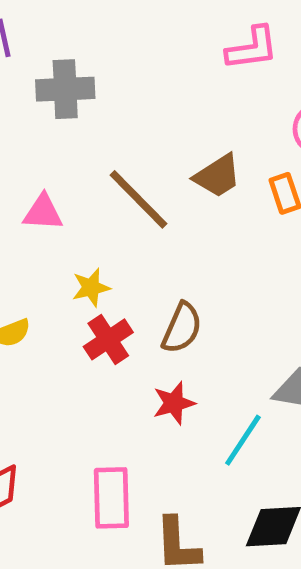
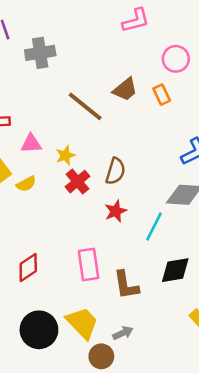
pink triangle: (43, 212) -> (31, 144), moved

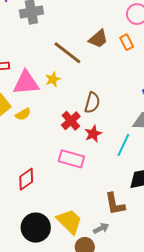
pink triangle: (31, 144) -> (26, 83), size x1.6
yellow star: (65, 155) -> (53, 79), moved
red cross: (78, 182) -> (71, 121), moved
pink rectangle: (88, 265) -> (71, 159), moved, turned -65
brown L-shape: (126, 285) -> (115, 204), moved

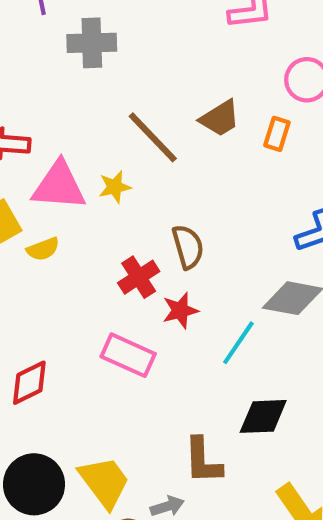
orange rectangle: (127, 42) -> (277, 134), turned 35
brown semicircle: (92, 103) -> (188, 247), turned -40

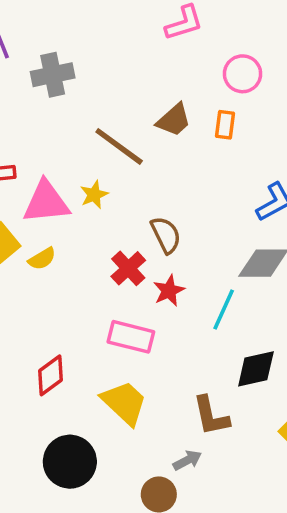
yellow trapezoid: (104, 482) -> (124, 403), moved

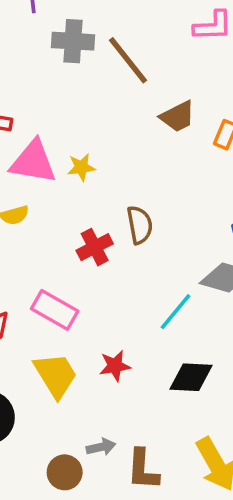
brown line: (119, 146) -> (128, 60), moved
red star: (169, 291) -> (115, 366), moved
pink rectangle: (131, 337) -> (55, 310), moved
brown L-shape: (211, 416) -> (143, 470), moved

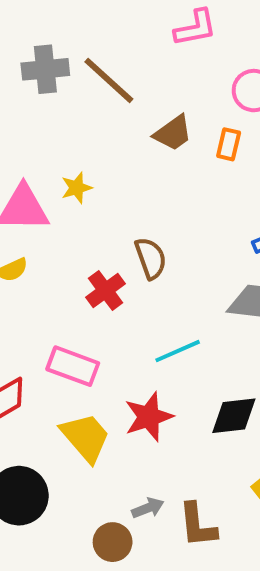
yellow star: (81, 167) -> (77, 188), moved
cyan line: (176, 312) -> (178, 351), moved, turned 36
red star: (115, 366) -> (149, 417), size x1.4

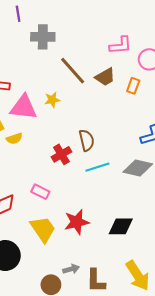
pink L-shape: (195, 28) -> (121, 45), moved
brown line: (109, 80) -> (73, 71), moved
cyan line: (178, 351) -> (97, 167), moved
pink rectangle: (73, 366) -> (40, 192), size x0.7

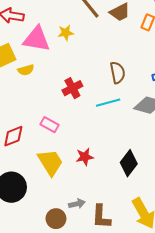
brown semicircle: (87, 140) -> (118, 73), moved
red star: (77, 222) -> (85, 157), size x0.7
black diamond: (121, 226) -> (129, 163), turned -55

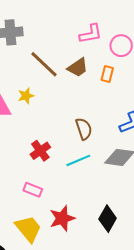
pink rectangle: (49, 125) -> (33, 190), moved
red star: (85, 157) -> (62, 218), size x1.4

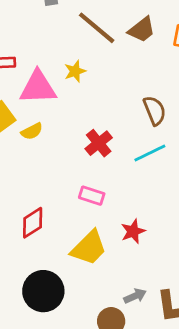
red star: (62, 218) -> (133, 231), size x0.7
yellow trapezoid: (28, 229) -> (89, 248), turned 88

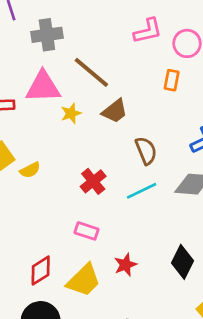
brown trapezoid: (142, 30) -> (115, 111), moved
pink triangle: (38, 87) -> (43, 87), moved
red diamond: (33, 223) -> (41, 271), moved

